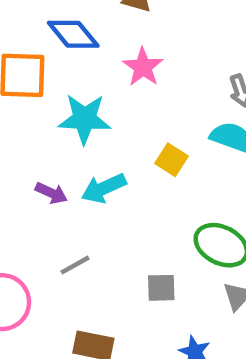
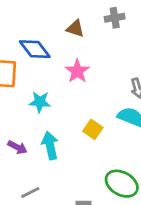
cyan star: (84, 119) -> (40, 102), size x0.7
cyan arrow: (104, 188) -> (50, 145), turned 100

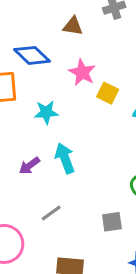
yellow square: (93, 129) -> (108, 93), moved
purple arrow: (17, 147) -> (29, 166), turned 126

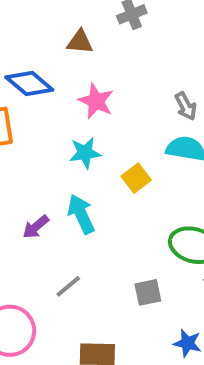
yellow square: (108, 93) -> (136, 178), moved, turned 30
cyan star: (46, 112) -> (85, 153), moved

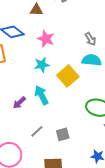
yellow square: (136, 178) -> (68, 76), size x1.5
gray square: (148, 292) -> (63, 134), moved

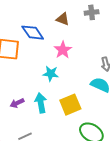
yellow square: (68, 76) -> (70, 105), moved

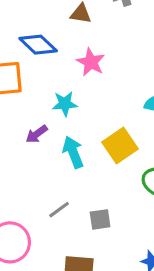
cyan star: (51, 74) -> (65, 104), moved
purple arrow: (17, 103) -> (37, 134), moved

